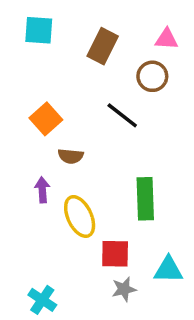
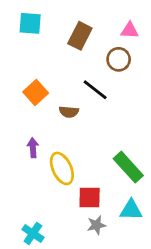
brown semicircle: (71, 156) -> (69, 112), moved
green rectangle: (145, 199) -> (128, 167), moved, turned -40

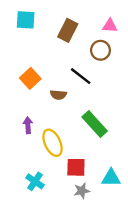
green rectangle: (128, 167) -> (95, 124), moved
cyan cross: (33, 233) -> (35, 181), moved

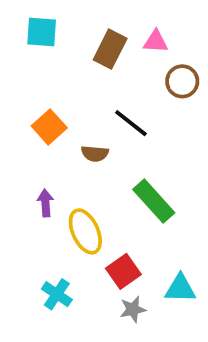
pink triangle: (110, 26) -> (156, 41), moved
brown circle: (100, 50) -> (182, 81), moved
red square: (76, 167) -> (123, 271), turned -36

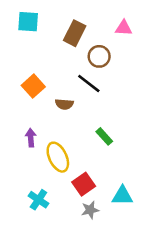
pink triangle: (156, 41) -> (124, 28), moved
brown circle: (182, 81) -> (99, 56), moved
green rectangle: (154, 201) -> (104, 136), size x0.6

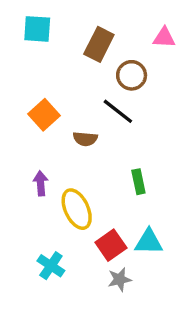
green rectangle: (104, 136) -> (138, 182), turned 30
cyan triangle: (122, 196) -> (149, 242), moved

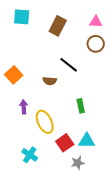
brown circle: (132, 75) -> (96, 44), moved
orange square: (44, 115) -> (14, 75), moved
gray star: (120, 279) -> (78, 163), moved

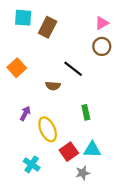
pink triangle: (96, 22) -> (102, 23), turned -32
brown rectangle: (58, 26) -> (48, 27), moved
orange square: (14, 75) -> (17, 68), moved
purple arrow: (24, 107) -> (25, 113), turned 32

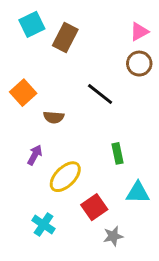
cyan square: (23, 18) -> (32, 24), turned -30
brown semicircle: (53, 86) -> (54, 117), moved
yellow ellipse: (48, 129) -> (65, 177), turned 70
cyan triangle: (92, 150) -> (138, 193), moved

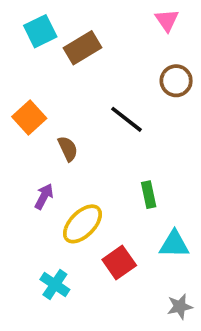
pink triangle: (139, 32) -> (167, 20), moved, turned -36
brown rectangle: (65, 37) -> (82, 48), turned 32
brown semicircle: (54, 117) -> (68, 149), turned -120
gray star: (113, 236) -> (180, 307), moved

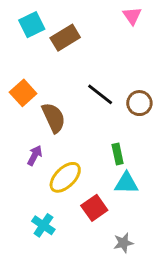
brown circle: (176, 81) -> (139, 103), moved
brown semicircle: (68, 149) -> (54, 118), size x1.5
cyan triangle: (174, 244) -> (126, 183), moved
gray star: (180, 307) -> (123, 243), moved

